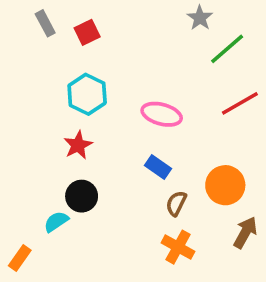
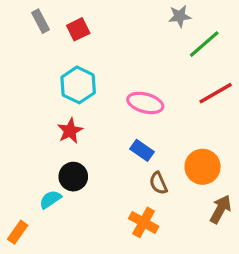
gray star: (200, 18) -> (180, 16), turned 30
brown semicircle: (176, 203) -> (158, 183), turned -50
orange cross: (178, 247) -> (144, 222), moved

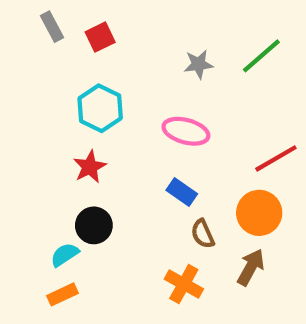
gray star: (180, 16) -> (198, 64), moved
red line: (216, 93) -> (276, 158), moved
brown arrow: (221, 209) -> (251, 267), moved
orange rectangle: (18, 232) -> (62, 294), moved, turned 30

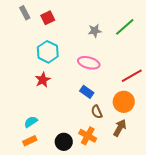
black circle: (94, 225) -> (64, 142), moved

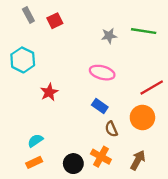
green line: (125, 27) -> (144, 31), turned 50
cyan hexagon: (48, 52) -> (23, 60), moved
brown arrow: (120, 128) -> (138, 160), moved

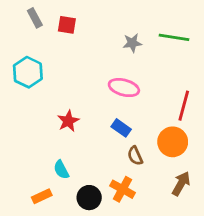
red square: (55, 21) -> (67, 25), turned 35
red line: (152, 88) -> (184, 106), turned -45
red star: (49, 92) -> (68, 121), moved
cyan semicircle: (35, 141) -> (61, 170), moved, turned -84
brown arrow: (138, 160) -> (181, 184), moved

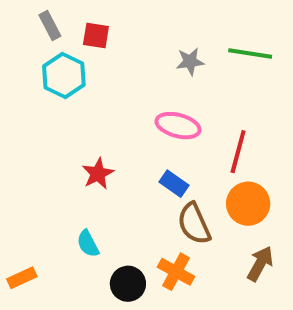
cyan hexagon: (28, 72) -> (64, 76), moved
red line: (184, 106) -> (238, 152), moved
brown semicircle: (135, 156) -> (194, 224), size x1.5
orange rectangle: (42, 196) -> (22, 278), moved

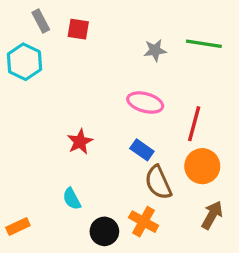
cyan hexagon: (64, 76) -> (24, 62), moved

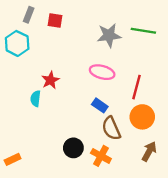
gray rectangle: (41, 21) -> (29, 15), turned 49
gray star: (155, 50) -> (109, 35), size x1.5
red star: (80, 142) -> (50, 80), moved
cyan semicircle: (72, 199) -> (35, 99), moved, turned 35
black circle: (104, 231) -> (73, 148), moved

